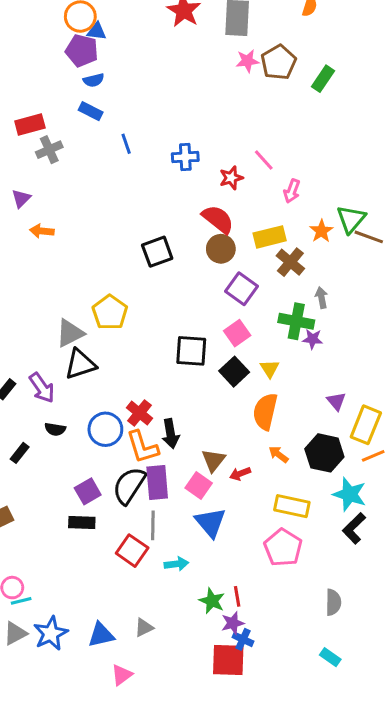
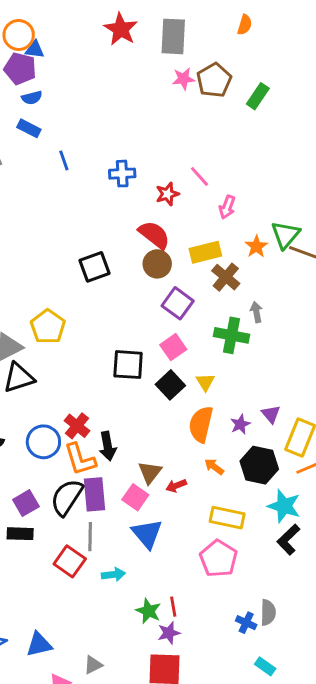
purple star: (313, 339) -> (240, 424), moved, turned -30
gray triangle: (144, 628) -> (93, 665), moved
blue cross: (243, 639) -> (246, 623), moved

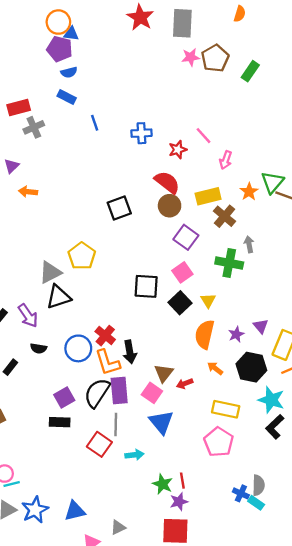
cyan rectangle: (265, 666) -> (256, 503), moved

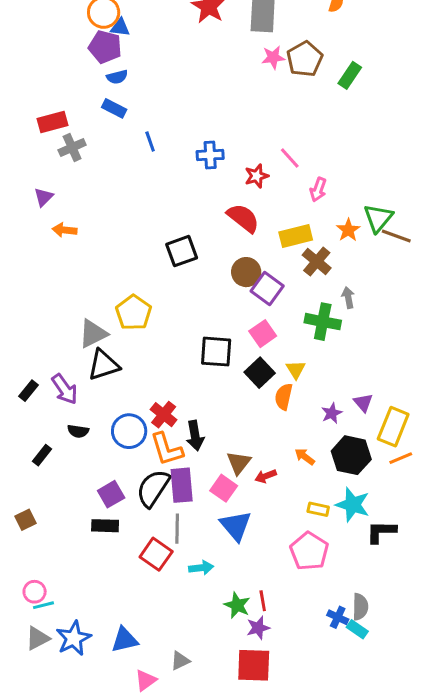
brown circle: (170, 206) -> (246, 272), moved
orange semicircle: (205, 334) -> (284, 397), moved, size x0.7
cyan star: (271, 400) -> (353, 505), moved
yellow rectangle: (226, 409) -> (318, 509), size x0.6
black L-shape: (275, 427) -> (381, 532), turned 45

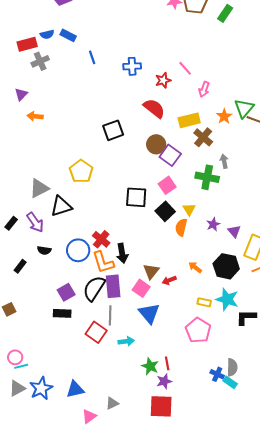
blue semicircle: (117, 77) -> (47, 34), moved
gray triangle: (93, 334) -> (39, 188), moved
purple star: (332, 413) -> (213, 224), moved

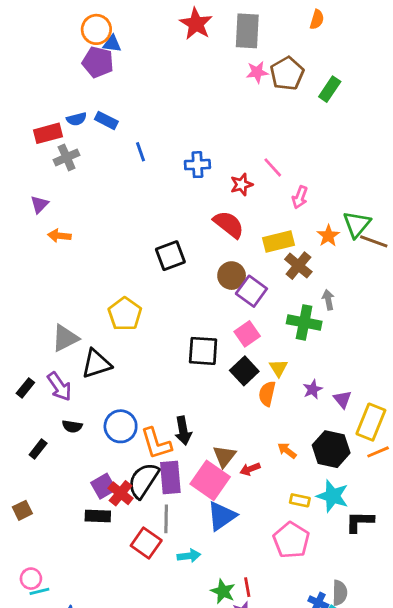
red cross: (101, 239) -> (121, 493), moved
pink square: (141, 288) -> (210, 480), size x1.5
blue triangle: (149, 313) -> (222, 516), turned 35

